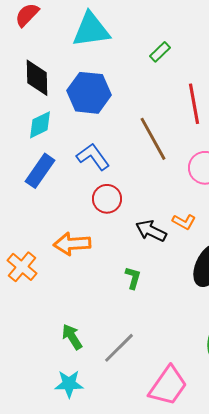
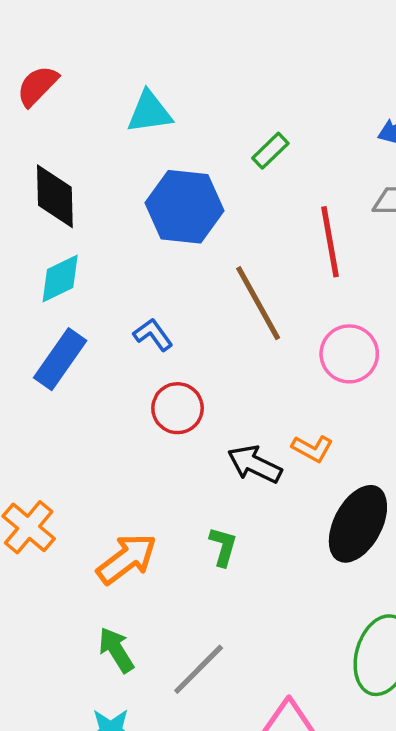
cyan triangle: (91, 30) -> (149, 112), size x0.7
blue hexagon: (89, 93) -> (185, 207), moved
blue L-shape: (93, 157) -> (153, 335), size x0.7
orange arrow: (72, 244) -> (127, 559), moved, turned 147

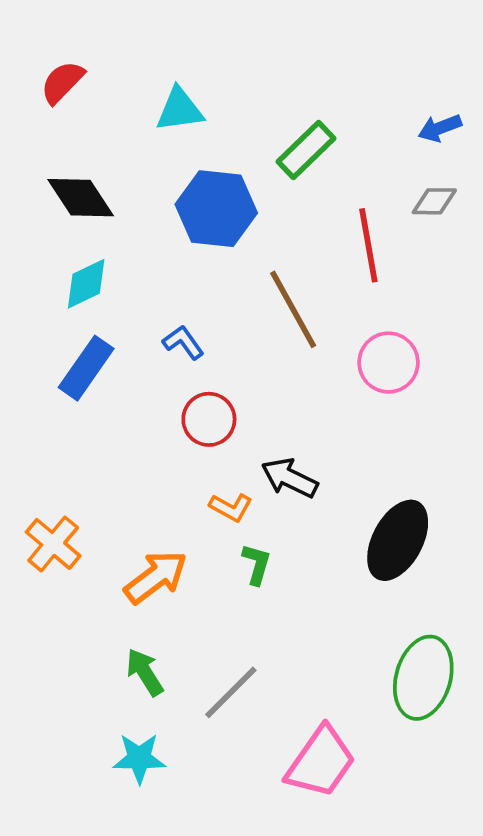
green rectangle: (270, 151) -> (306, 150), size x1.5
black diamond: (55, 196) -> (81, 198), turned -32
orange L-shape: (312, 448) -> (231, 507), moved

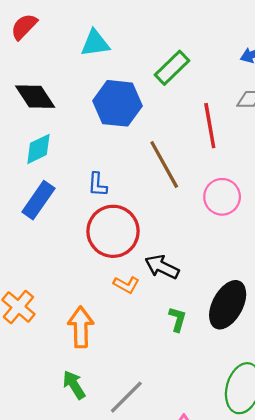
blue L-shape: (183, 342) -> (97, 185), turned -140
red circle: (209, 419) -> (113, 231), size x1.6
green L-shape: (257, 564) -> (178, 319), moved
orange arrow: (156, 577) -> (81, 327), turned -54

